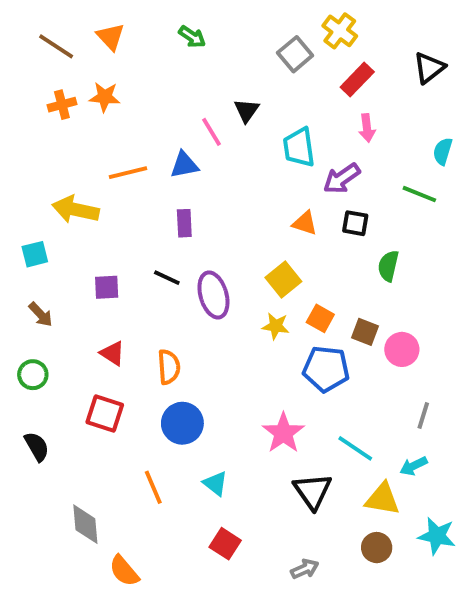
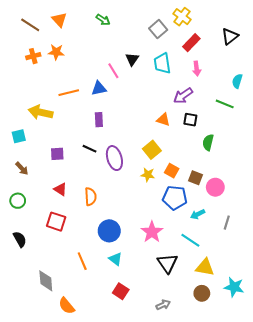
cyan trapezoid: (299, 147) -> (162, 63), moved
blue circle: (182, 423) -> (109, 231), moved
cyan arrow: (414, 466) -> (198, 214), moved

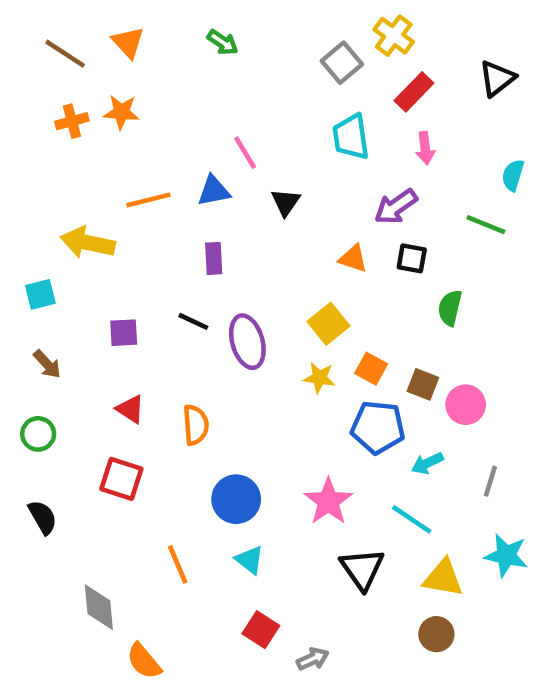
black triangle: (132, 59) -> (286, 202), moved
cyan star: (234, 287) -> (506, 555), moved
gray arrow: (163, 305) -> (313, 659), moved

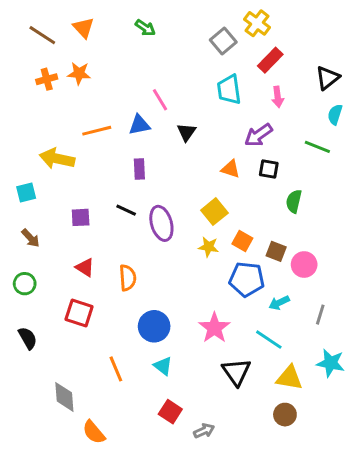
black triangle: (497, 78) -> (328, 78), moved

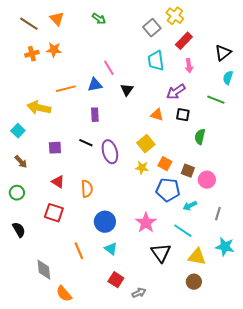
cyan square: (26, 192) -> (18, 131), turned -32

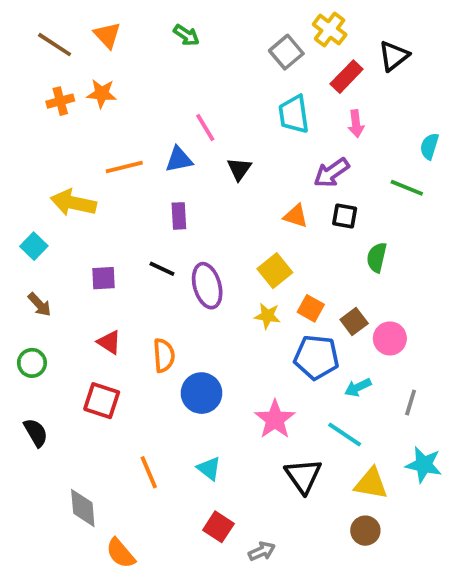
black triangle: (223, 53) -> (394, 56), moved
brown square: (188, 171) -> (354, 321), turned 32
blue circle: (105, 222) -> (201, 393), moved

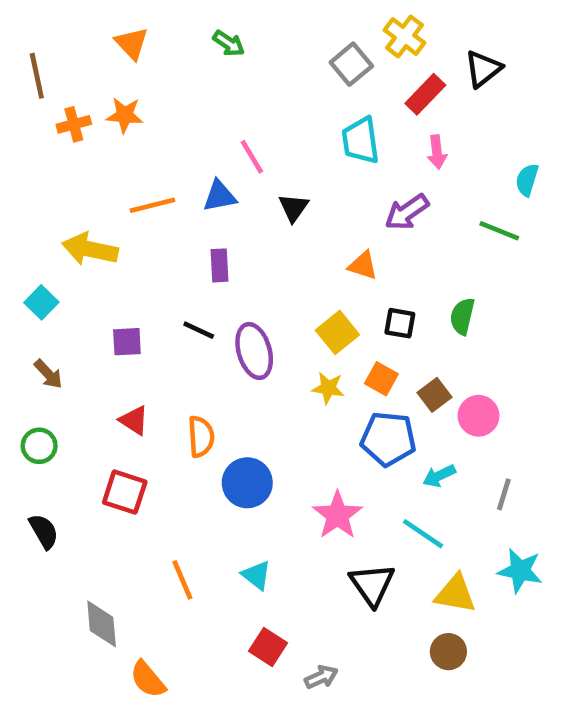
brown line: (55, 45) -> (37, 76), moved, turned 45
black square: (345, 216) -> (400, 323), moved

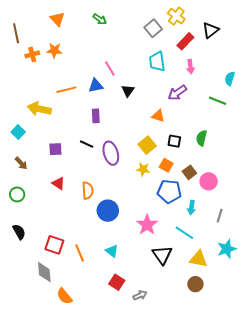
cyan arrow: (439, 476) -> (191, 208), turned -56
red square: (125, 492) -> (54, 245), moved
cyan star: (520, 571) -> (227, 249), turned -30

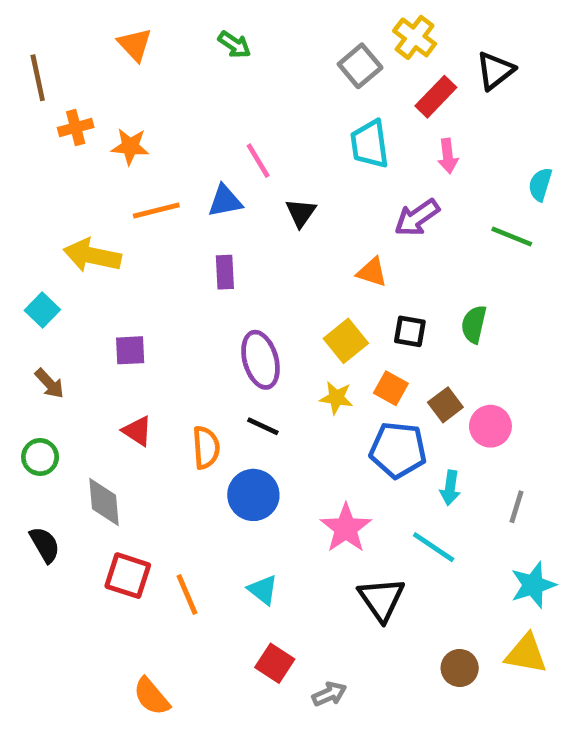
orange star: (54, 50) -> (130, 146), moved
black line: (87, 144) -> (263, 426), moved
yellow triangle: (198, 259) -> (526, 654), moved
gray diamond: (44, 272) -> (104, 502), moved

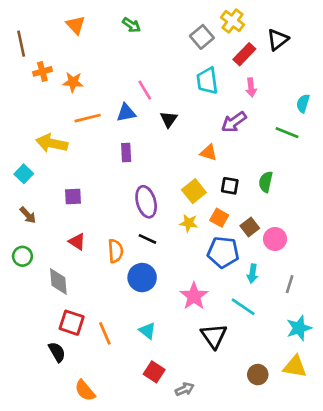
black semicircle: (45, 545) -> (57, 352), moved

